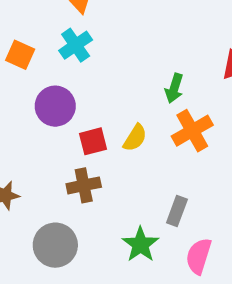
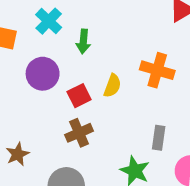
green arrow: (174, 88) -> (83, 41), moved
orange cross: (192, 131) -> (157, 70), turned -32

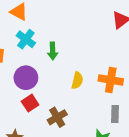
orange cross: (157, 70) -> (111, 80), moved
red square: (79, 96) -> (30, 103), moved

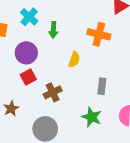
orange cross: (111, 80) -> (99, 34), moved
gray rectangle: (115, 114) -> (102, 86), moved

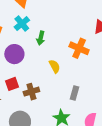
yellow semicircle: (74, 59) -> (55, 66), turned -56
red square: (28, 77) -> (12, 84), moved

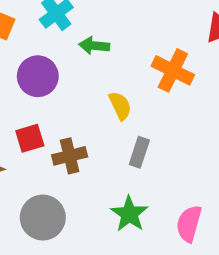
green arrow: (41, 38) -> (94, 46), turned 80
gray rectangle: (74, 93) -> (139, 152), moved

